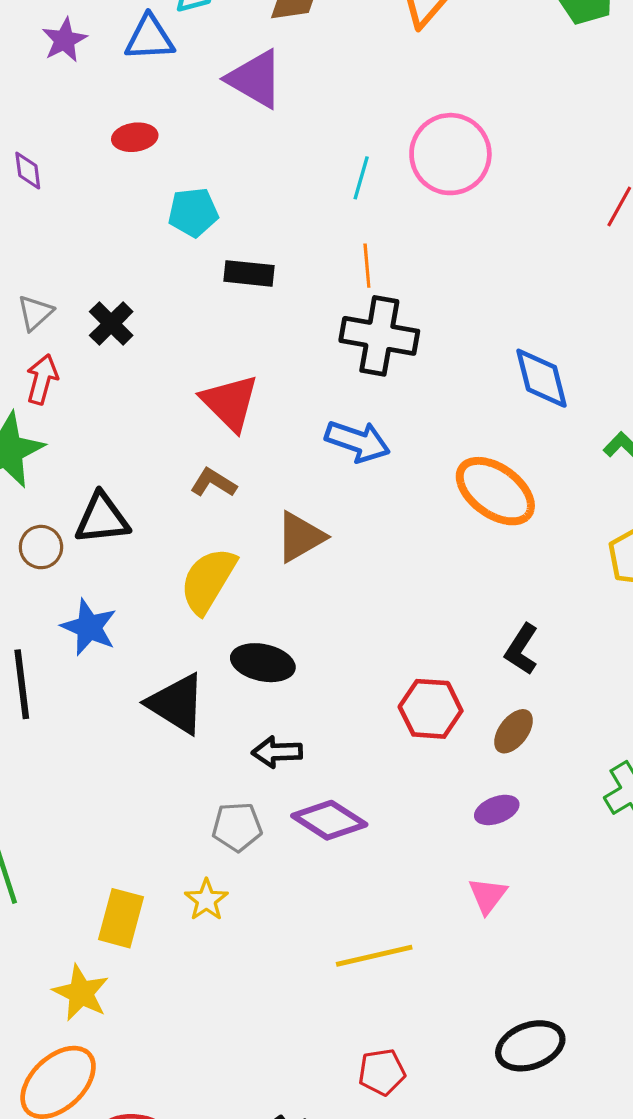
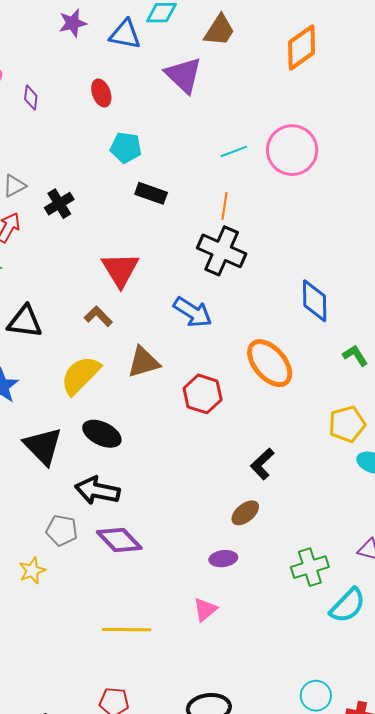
red ellipse: (135, 137) -> (101, 93), turned 64
cyan line: (361, 178) -> (234, 151), turned 40
red hexagon: (431, 709) -> (203, 394), moved
black arrow: (277, 752) -> (97, 491), size x1.4

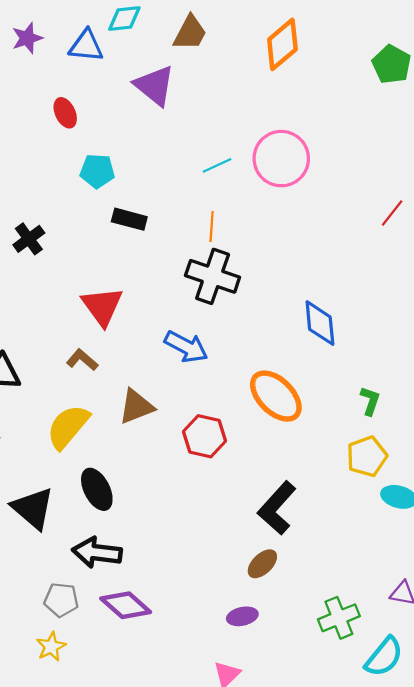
green L-shape: (355, 355) -> (370, 401), moved, turned 56
black ellipse: (102, 434) -> (97, 489), turned 42
black L-shape: (262, 464) -> (277, 508), size x1.5
yellow star: (32, 571) -> (51, 647), moved

